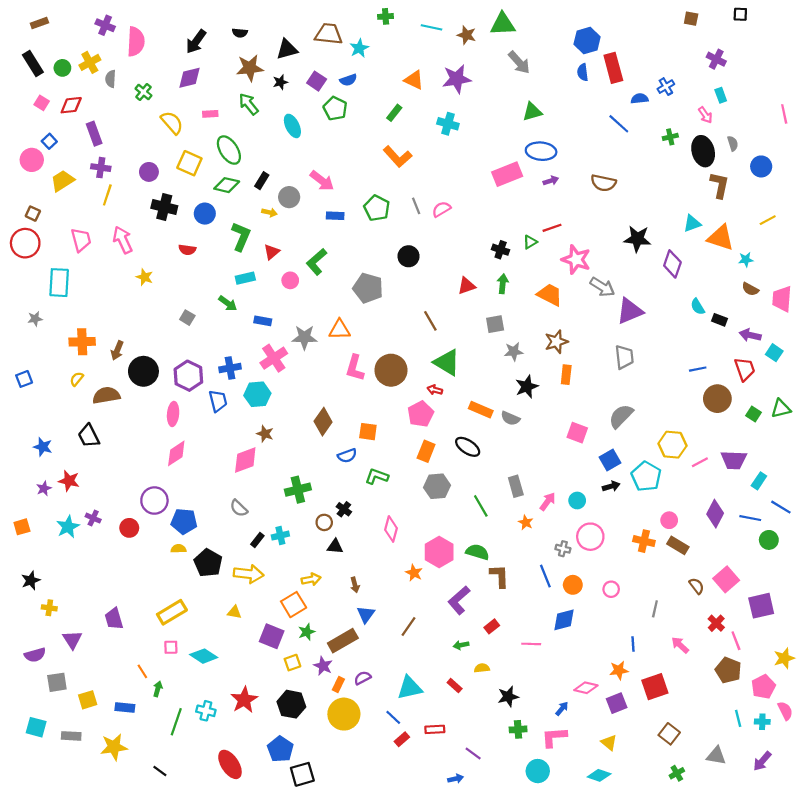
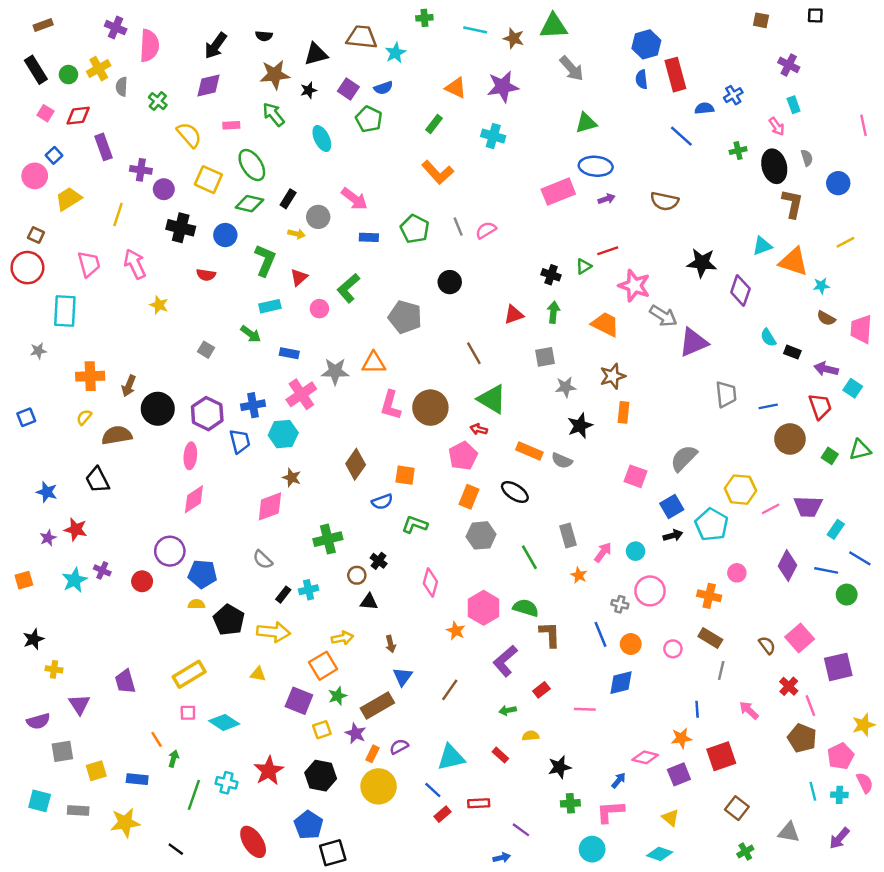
purple cross: (101, 168) -> (141, 170), moved
gray trapezoid: (624, 357) -> (726, 394), moved
brown rectangle: (678, 545) -> (710, 638), moved

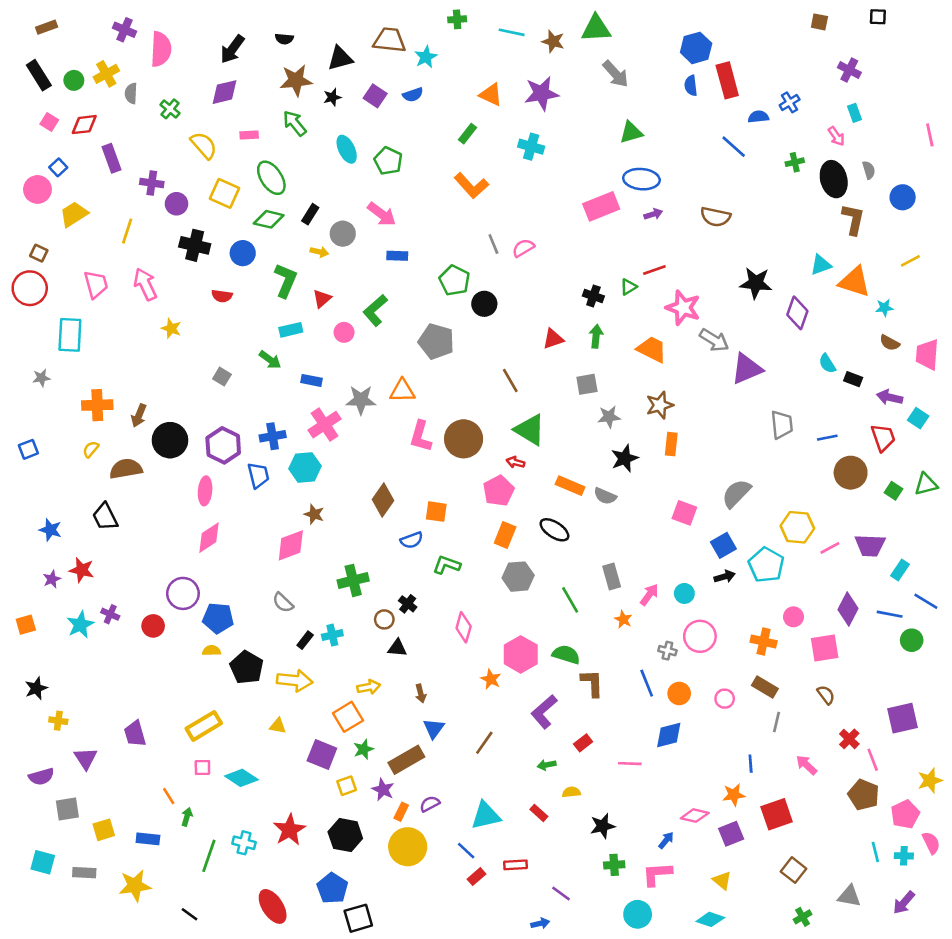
green pentagon: (369, 119) -> (388, 161), moved
green pentagon: (415, 229) -> (454, 280), moved
pink square: (800, 638) -> (825, 648), moved, turned 32

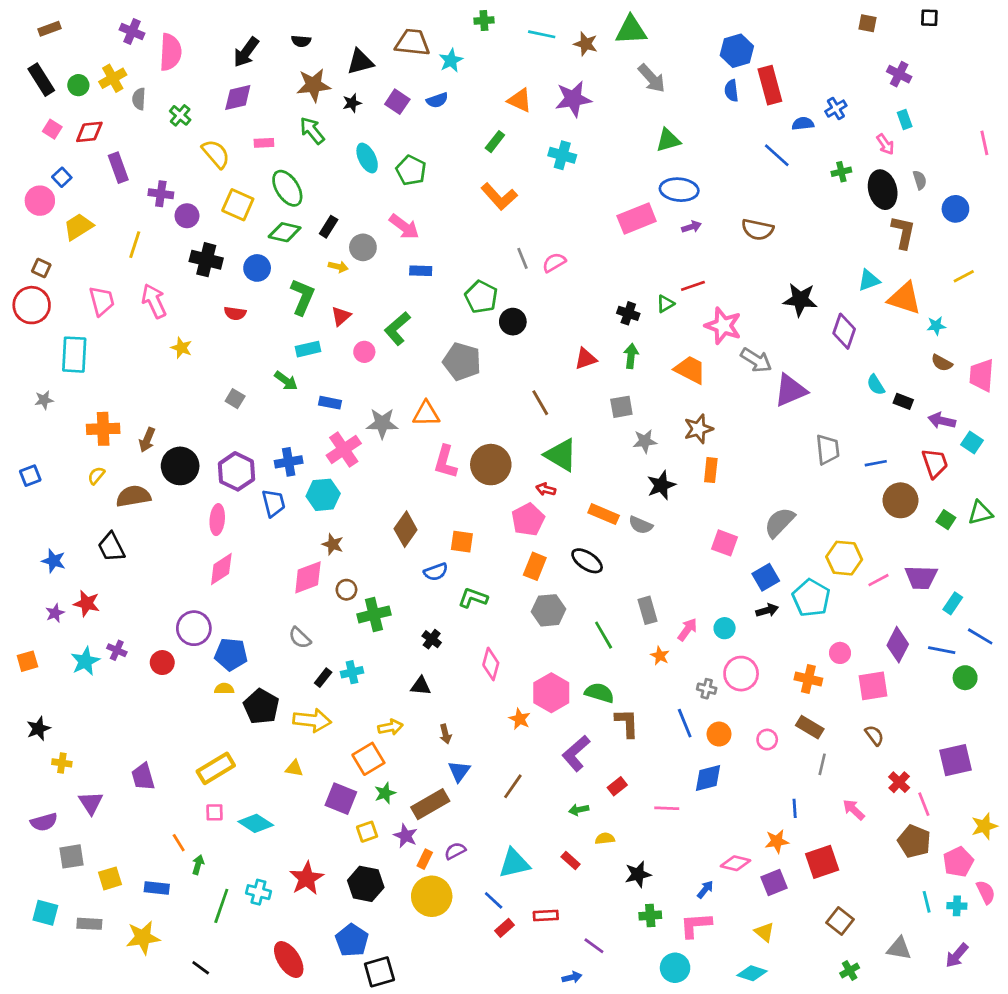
brown circle: (384, 619) -> (346, 590), moved

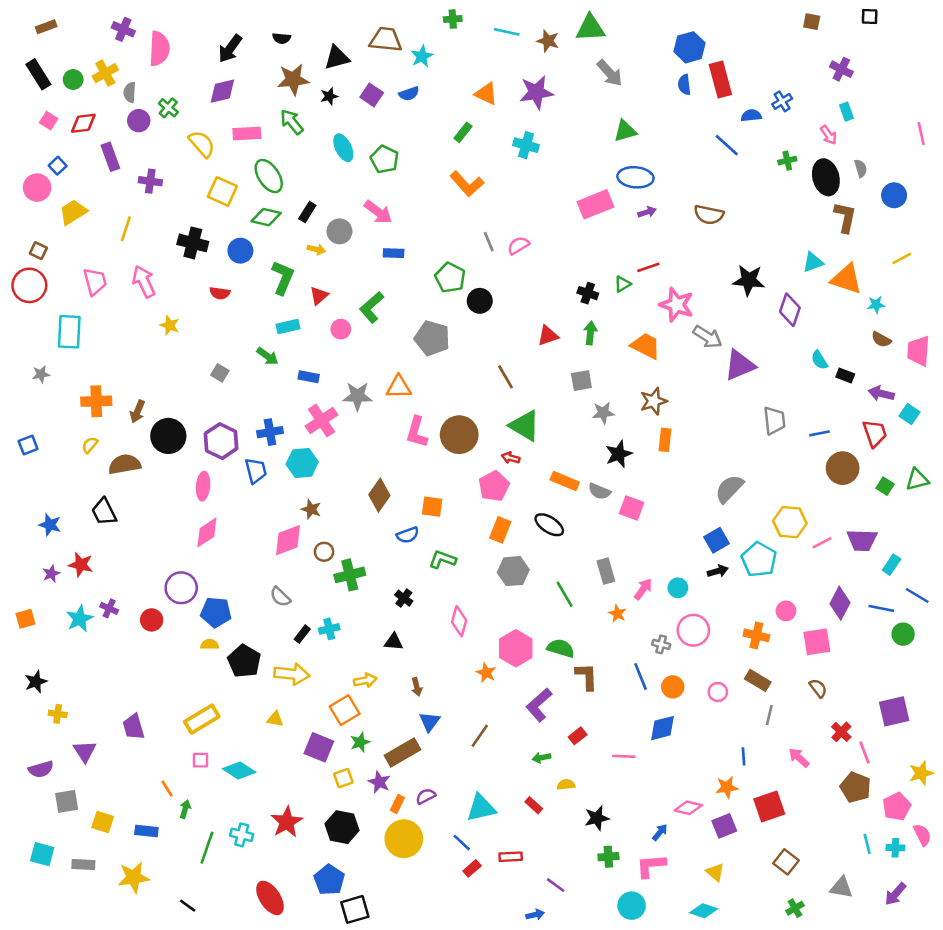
pink rectangle: (264, 143) -> (247, 134), size x1.5
purple circle: (187, 216) -> (139, 121), moved
pink square: (725, 543) -> (632, 508), moved
yellow square: (110, 878) -> (103, 822), turned 35

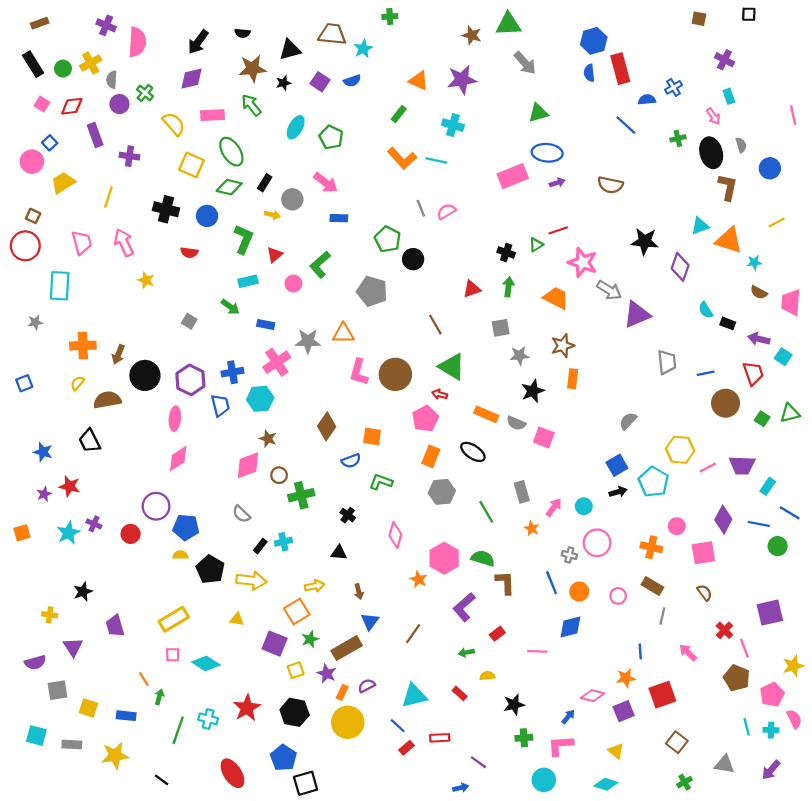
cyan line: (507, 32) -> (436, 161), moved
cyan ellipse: (343, 148) -> (296, 127), turned 55
gray semicircle: (729, 489) -> (628, 421), size x0.7
black star: (36, 682) -> (83, 592), moved

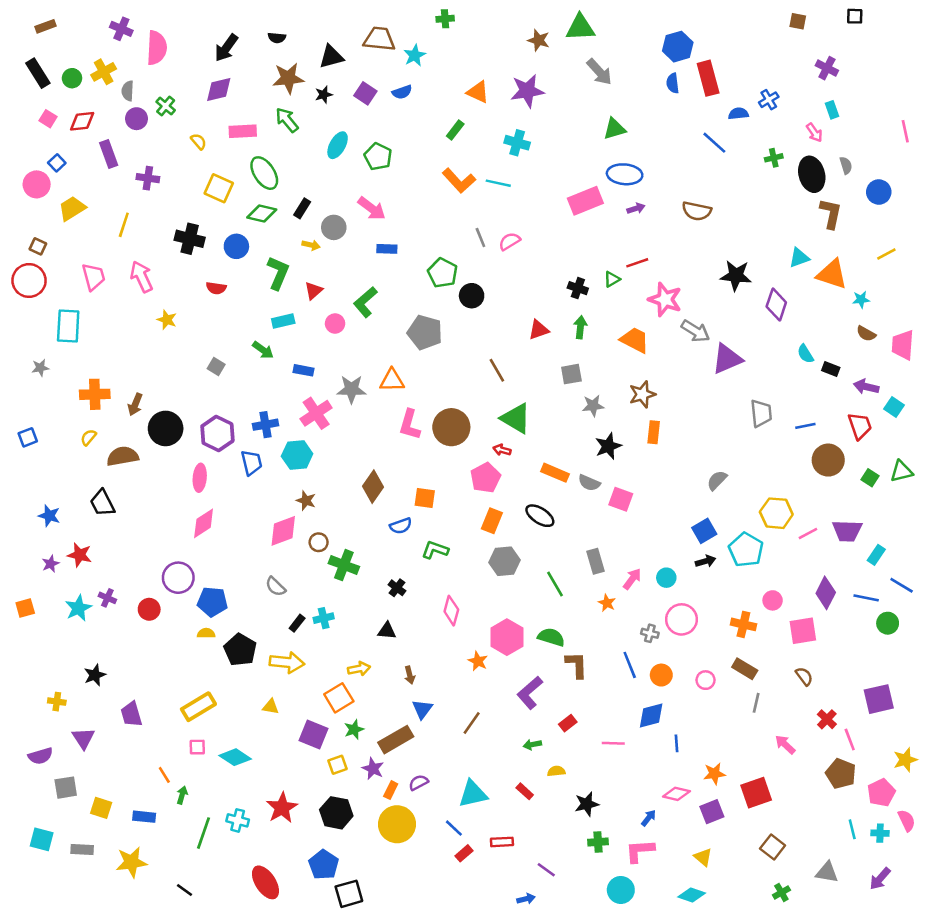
yellow semicircle: (174, 124) -> (198, 141), size x0.6
green cross: (301, 495) -> (344, 565), turned 35
blue line: (640, 651) -> (676, 743), moved

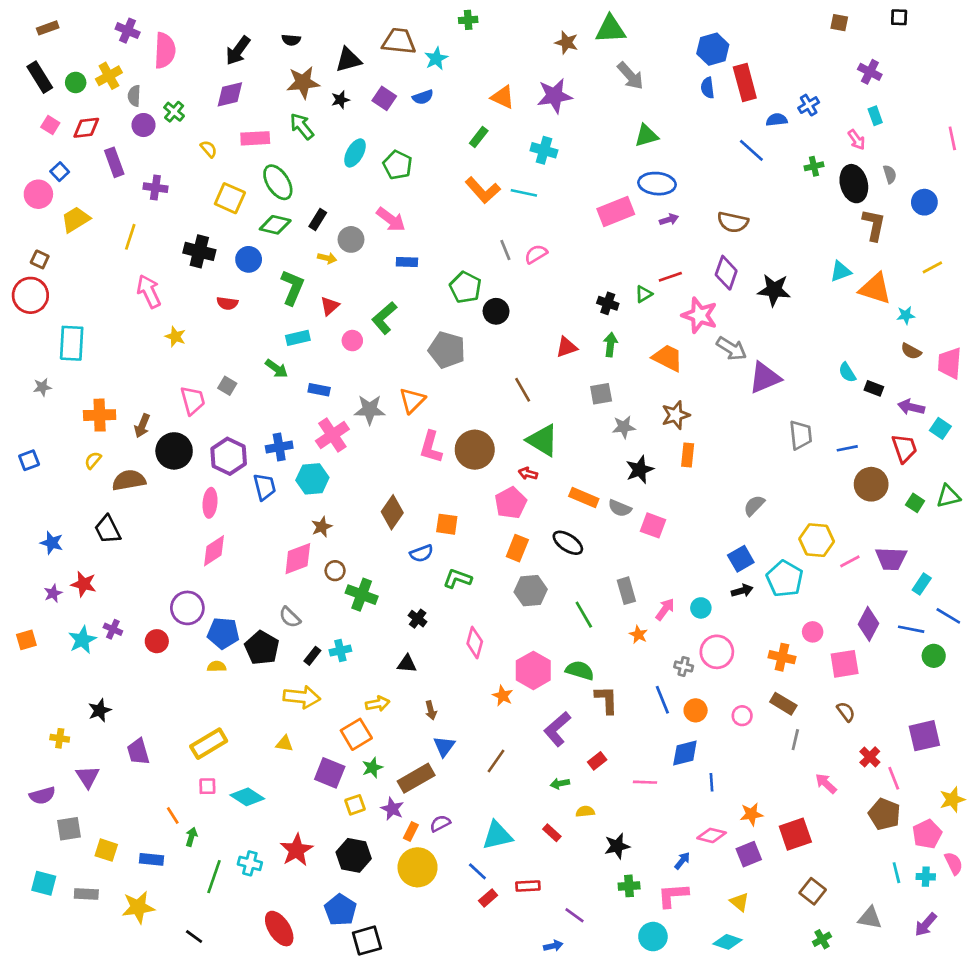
pink trapezoid: (94, 277) -> (193, 400), moved
purple diamond: (776, 305) -> (726, 273), moved
orange triangle: (392, 380) -> (412, 400), turned -44
brown star: (306, 501) -> (322, 527), turned 30
black pentagon: (240, 650) -> (262, 648), moved

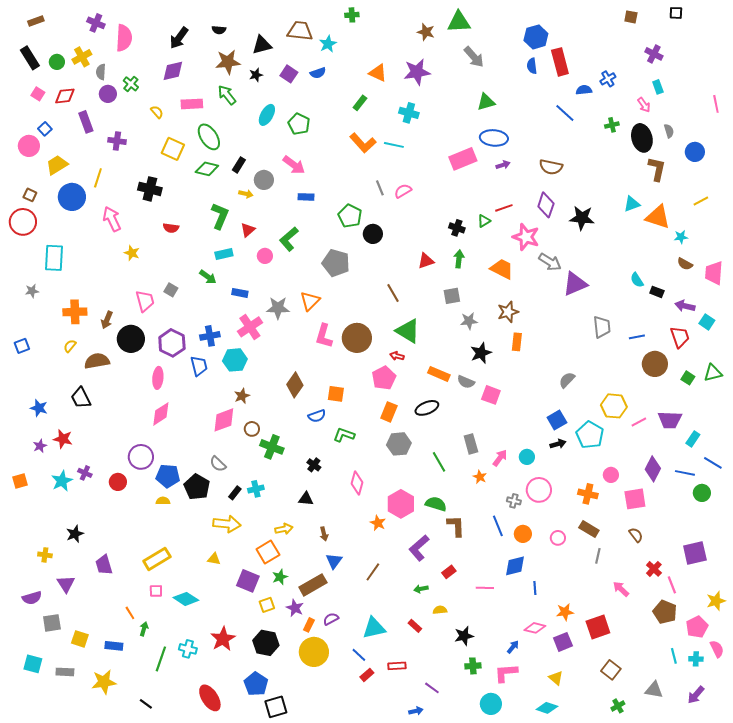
blue circle: (249, 259) -> (72, 197), moved, size x1.4
black ellipse: (568, 543) -> (427, 408), turned -55

